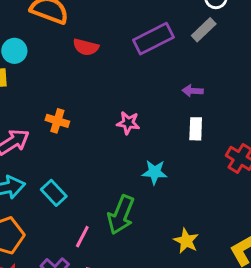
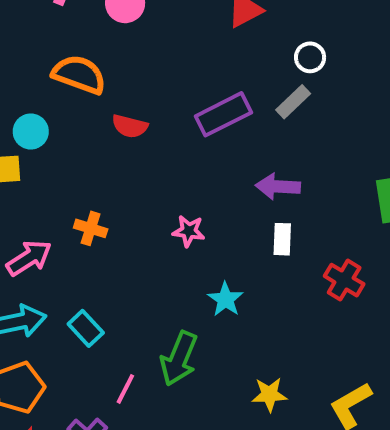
purple arrow: (193, 91) -> (278, 186), size x1.5
cyan star: (155, 172) -> (225, 299), turned 30
yellow star: (186, 241) -> (269, 395), turned -30

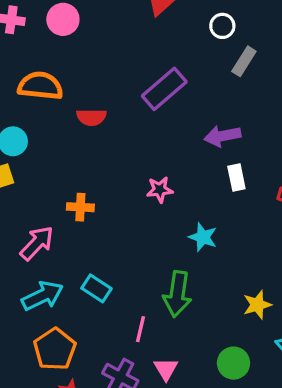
gray rectangle: (293, 102) -> (244, 61), moved

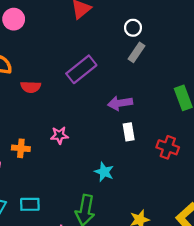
white circle: (222, 26) -> (133, 28), moved
pink star: (160, 190) -> (59, 135), moved
cyan rectangle: (96, 288) -> (30, 204), turned -36

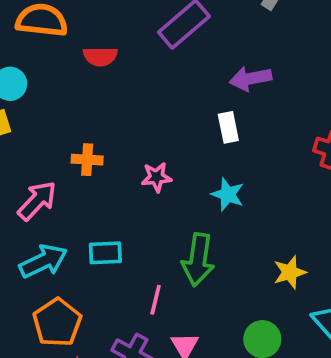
white rectangle: (129, 132) -> (228, 127), moved
pink star: (59, 135) -> (156, 177), moved

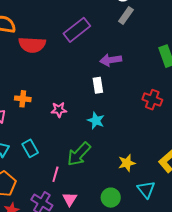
red semicircle: (100, 56) -> (32, 45), size x1.5
cyan rectangle: (105, 253) -> (30, 148), turned 60
green arrow: (198, 260) -> (79, 154), turned 32

